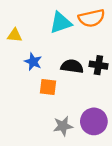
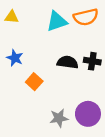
yellow triangle: (15, 35) -> (12, 17), moved
blue star: (33, 62) -> (15, 58), moved
orange square: (48, 87) -> (34, 82), moved, turned 35

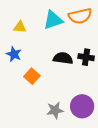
yellow triangle: (12, 17) -> (20, 27), moved

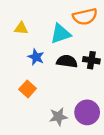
cyan triangle: (53, 20) -> (61, 34), moved
blue star: (14, 54) -> (36, 57), moved
orange square: (32, 76) -> (28, 89), moved

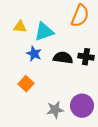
orange semicircle: (85, 17) -> (80, 16), turned -55
cyan triangle: (61, 34) -> (44, 32), moved

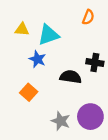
orange semicircle: (80, 16) -> (88, 17), size x0.6
black semicircle: (63, 58) -> (71, 77), moved
gray star: (55, 110) -> (61, 121), turned 30

